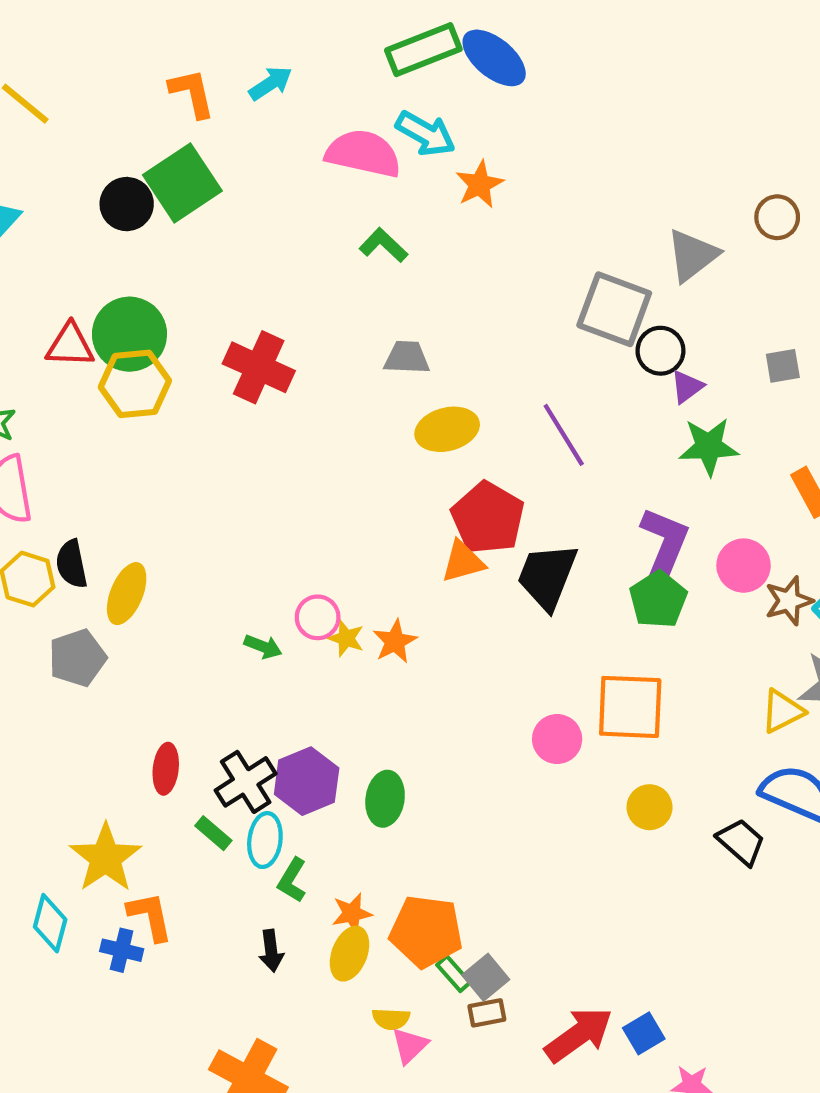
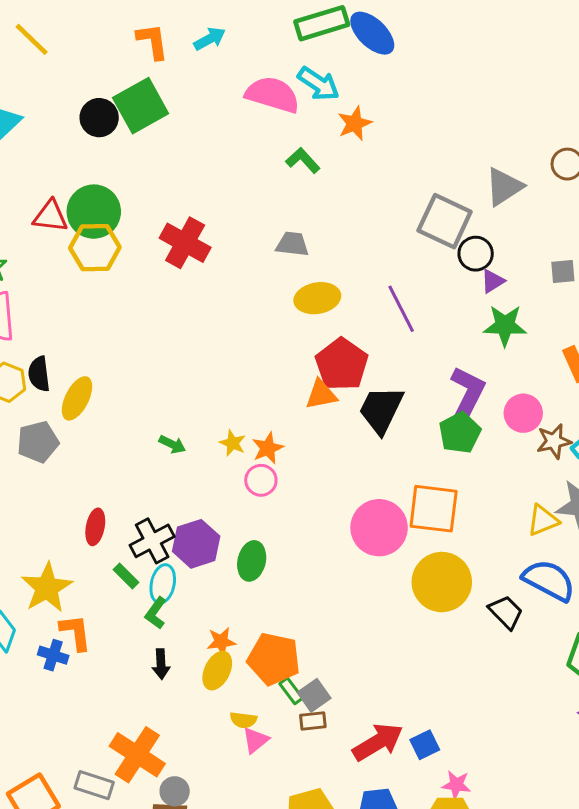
green L-shape: (383, 245) -> (303, 160), moved
pink circle: (318, 617) -> (261, 480), moved
pink circle: (557, 739) -> (379, 528), size x1.6
yellow circle: (650, 807) -> (442, 582), size x1.8
green L-shape: (292, 880) -> (156, 613), moved

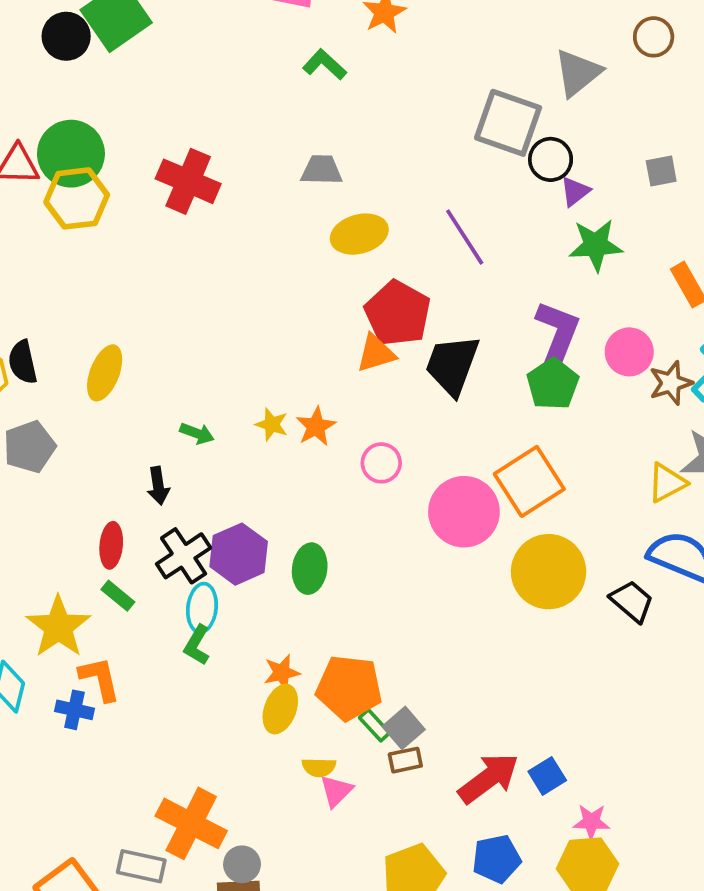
yellow ellipse: (77, 398) -> (105, 373), moved
pink circle: (261, 480) -> (381, 463), moved
orange square: (434, 509) -> (529, 481), turned -34
green rectangle: (126, 576) -> (118, 596), moved
black arrow: (161, 664) -> (158, 486), moved

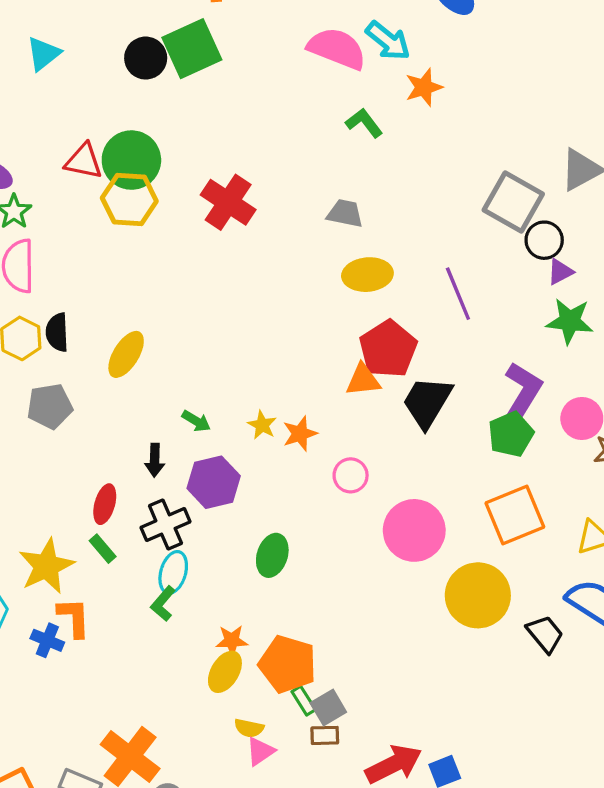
orange square: (529, 481) -> (515, 515), moved
purple hexagon: (239, 554) -> (214, 482), moved

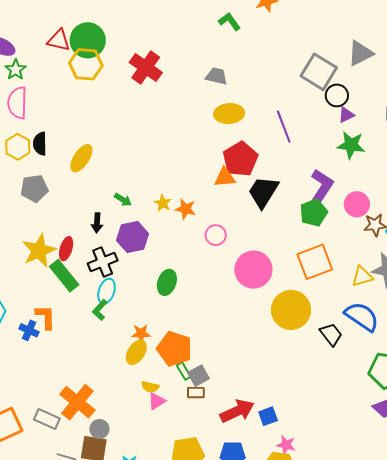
orange star: (300, 434) -> (186, 209), turned 30
green rectangle: (103, 549) -> (64, 276), size x1.8
yellow star: (46, 566) -> (39, 251), moved

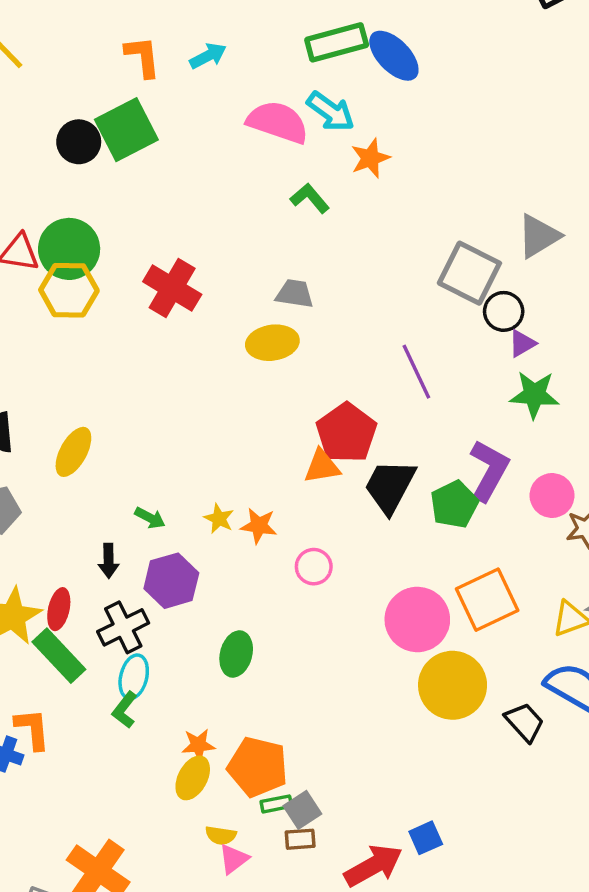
yellow ellipse: (229, 114) -> (272, 343), moved
green pentagon: (314, 213) -> (454, 504), moved
pink circle: (253, 270) -> (417, 619), moved
green rectangle: (184, 371) -> (276, 804), turned -66
blue square: (268, 416) -> (426, 838), moved

